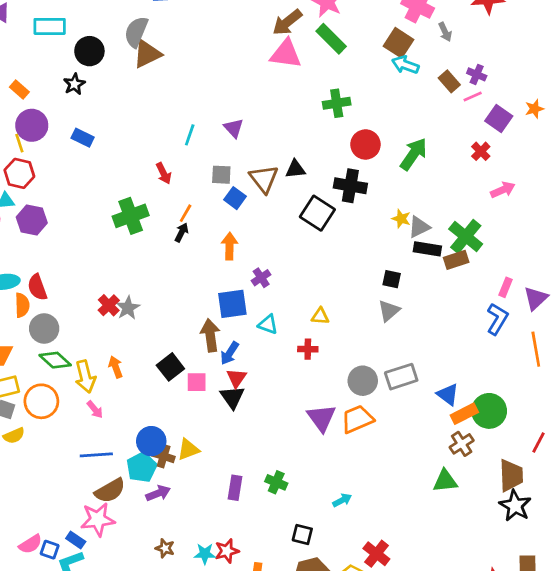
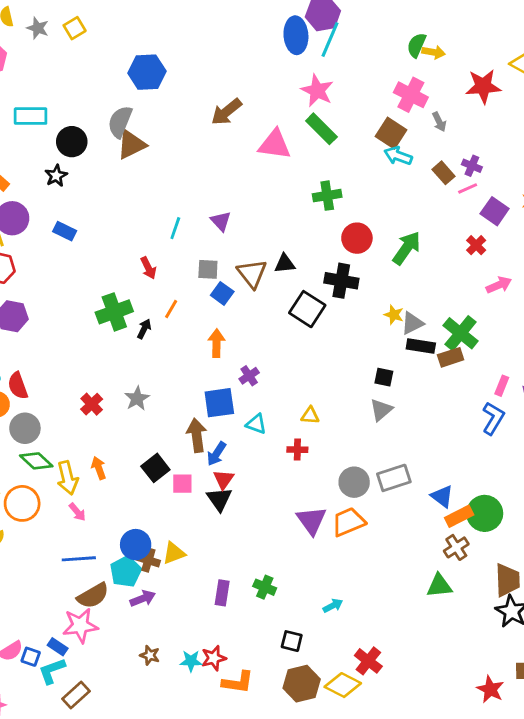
brown arrow: (287, 22) -> (226, 112), moved
black arrow: (181, 232) -> (144, 329), moved
gray star: (128, 308) -> (137, 398), moved

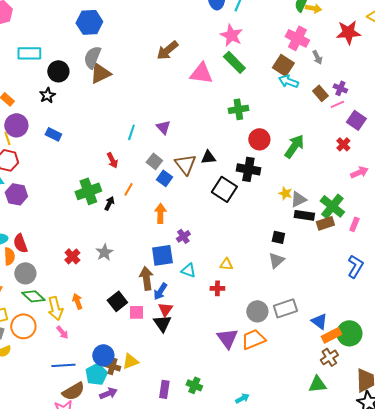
blue hexagon: (147, 72) -> (89, 22), moved
gray square: (208, 269) -> (154, 161), turned 35
pink rectangle: (502, 386) -> (354, 224), moved

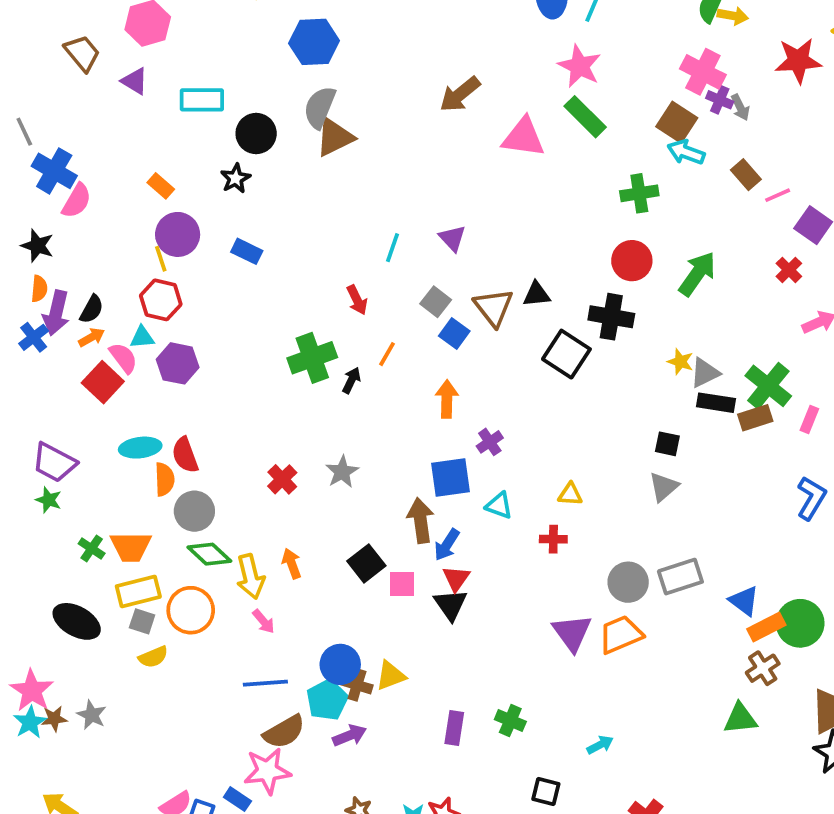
purple cross: (340, 88) -> (720, 100), moved
green cross: (238, 109) -> (639, 193), moved

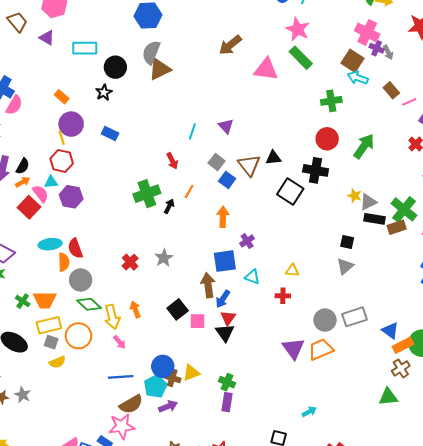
green cross: (510, 720) -> (227, 382), moved

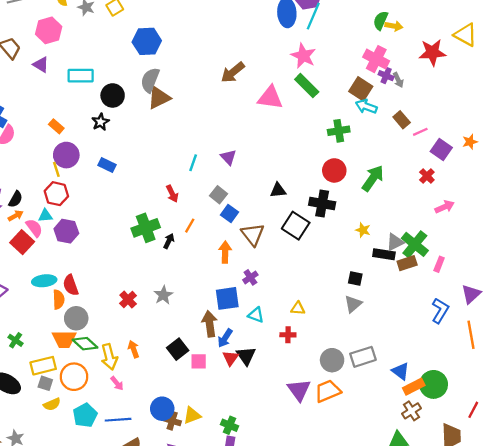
brown triangle: (249, 165) -> (253, 234), moved
gray triangle: (368, 202) -> (395, 242), moved
orange trapezoid: (45, 300) -> (64, 339), moved
black triangle: (225, 333) -> (246, 356), moved
cyan pentagon: (155, 386) -> (85, 415), moved

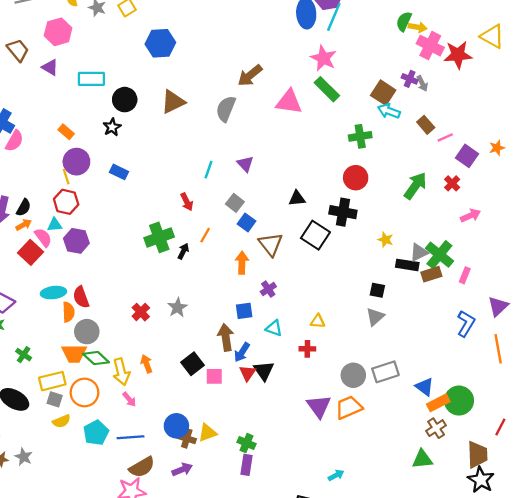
pink cross: (376, 59) -> (430, 46), moved
gray semicircle: (150, 80) -> (226, 109), moved
green arrow: (373, 178) -> (415, 186), moved
blue square: (227, 298) -> (244, 311), size x0.7

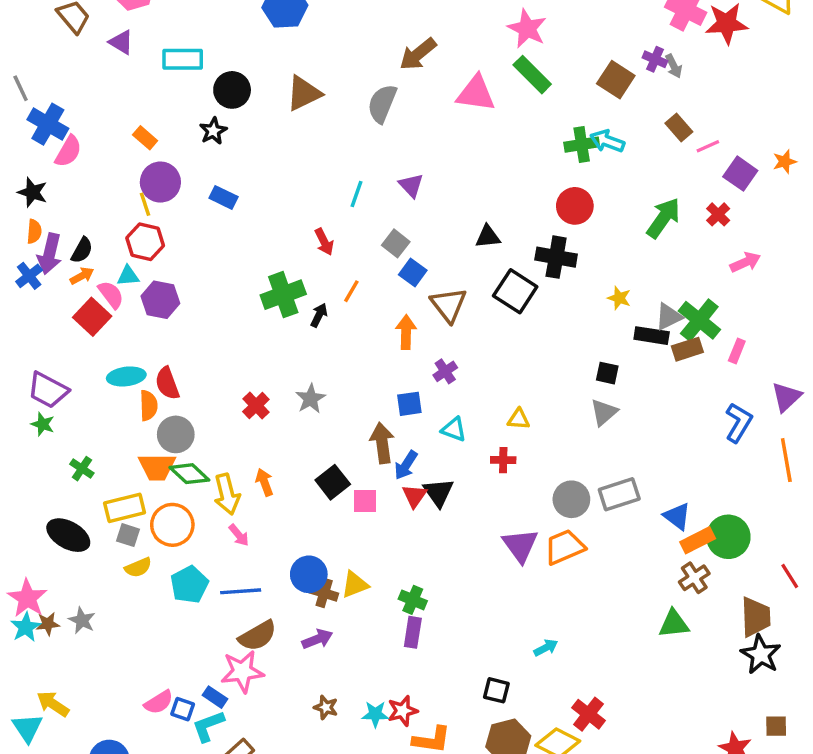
cyan arrow: (389, 111) -> (607, 141), moved
red line: (500, 427) -> (790, 576), turned -60

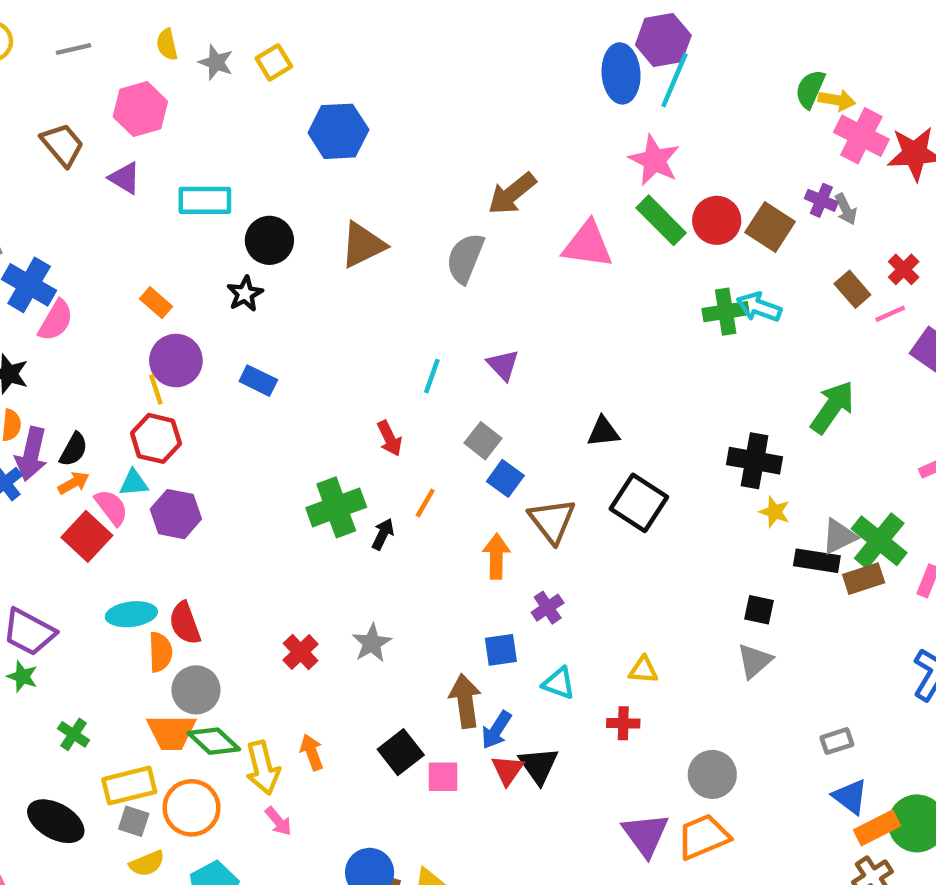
red circle: (575, 206) -> (717, 220), moved
red cross: (718, 214) -> (904, 269), moved
black cross: (556, 257) -> (755, 461), moved
gray rectangle: (619, 494) -> (837, 741), moved, size x0.6

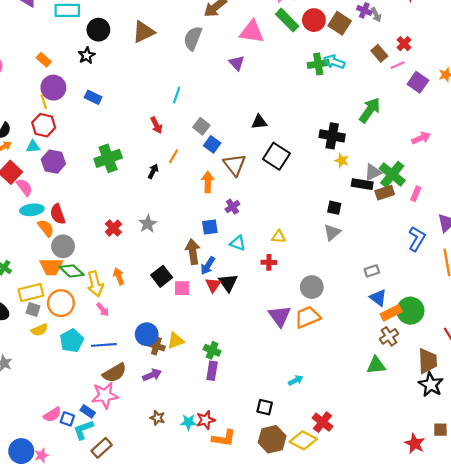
purple triangle: (503, 365) -> (237, 63), moved
pink semicircle: (111, 507) -> (24, 187), moved
green cross: (336, 507) -> (108, 158), moved
orange semicircle: (160, 652) -> (46, 228), turned -36

